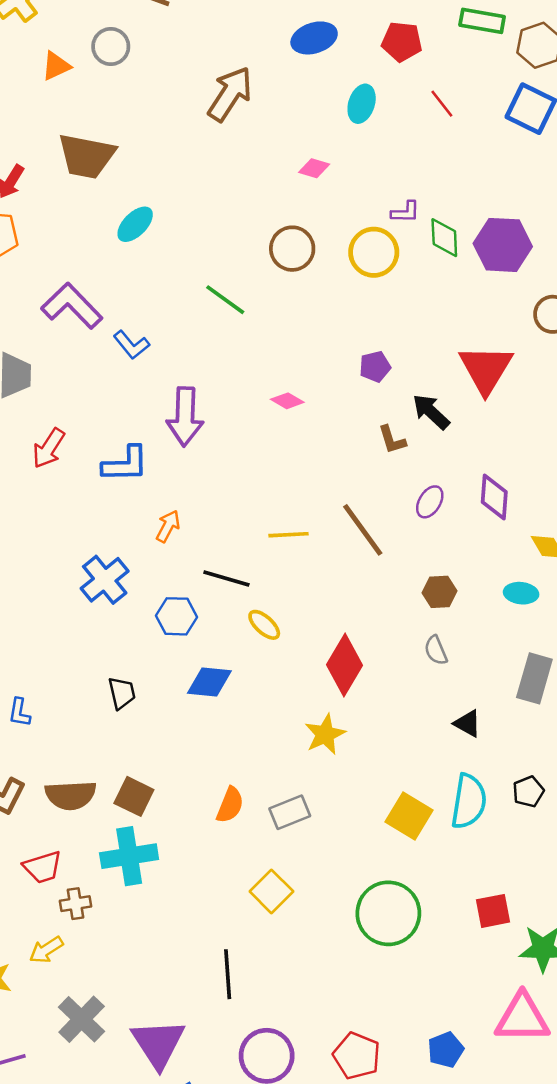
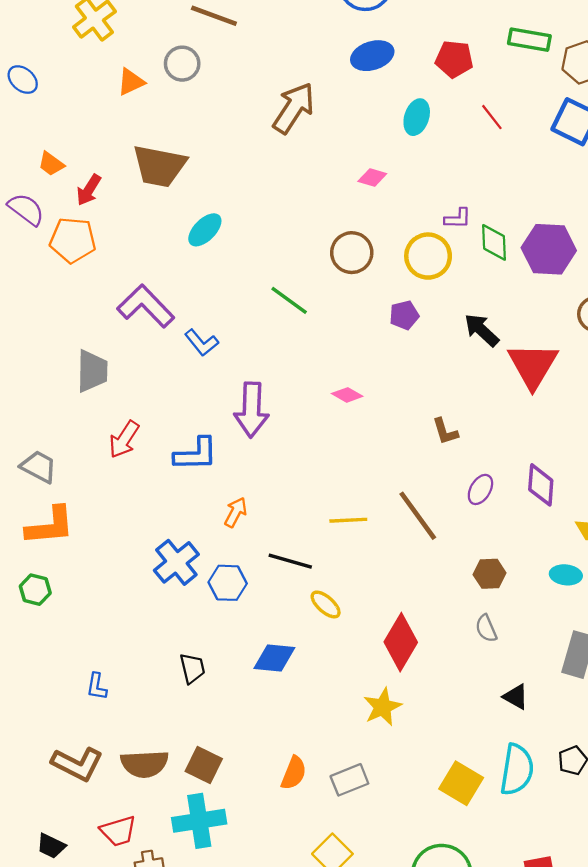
purple pentagon: (375, 367) -> (404, 315), moved
black arrow: (431, 412) -> (482, 330), moved
blue hexagon: (177, 616) -> (228, 583), moved

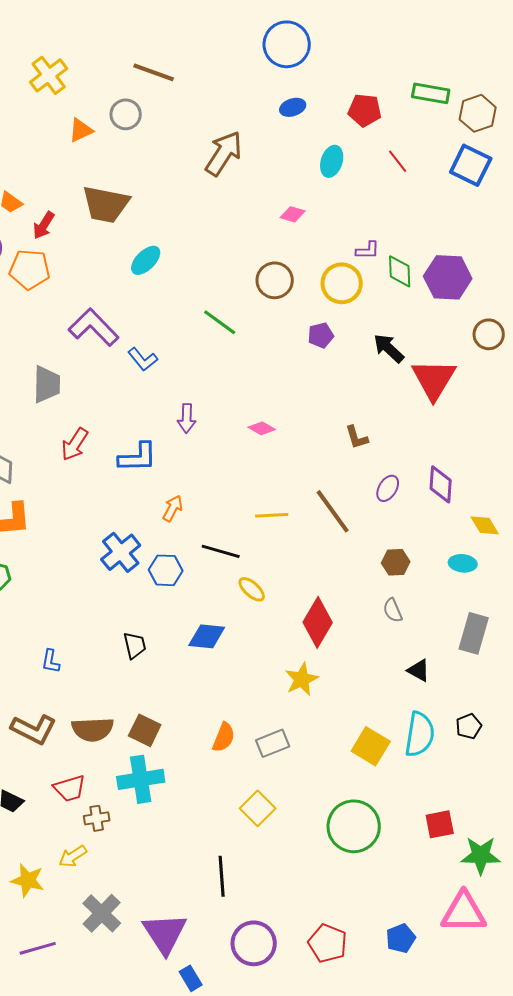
blue ellipse: (372, 56) -> (293, 107), size x0.7
pink diamond: (347, 395) -> (262, 428), moved
purple arrow: (252, 410) -> (187, 418), size x0.6

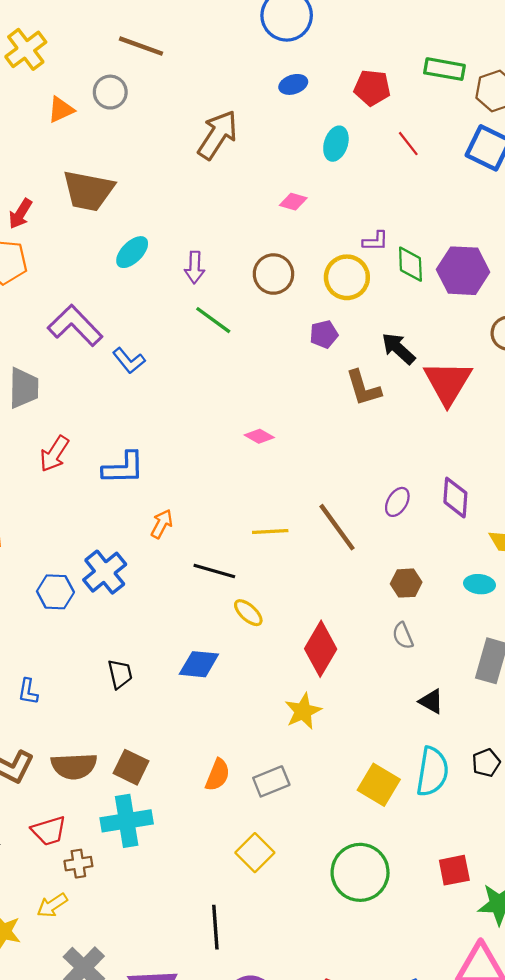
purple arrow: (187, 418) -> (195, 267), moved
brown L-shape: (357, 437) -> (363, 388), moved, size x1.4
blue hexagon: (166, 570) -> (55, 592), moved

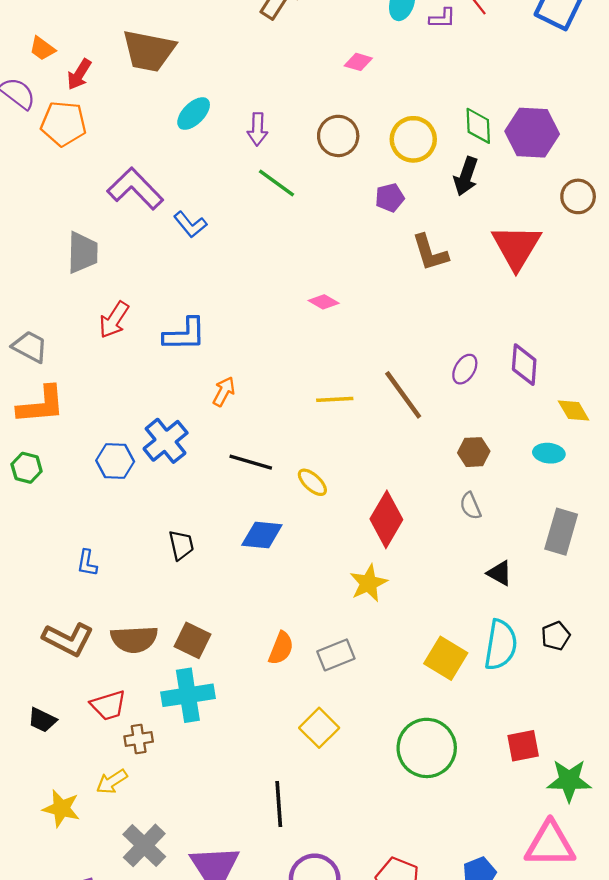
purple L-shape: (375, 241) -> (442, 18), moved
black arrow: (398, 349) -> (466, 176), moved, turned -114
black line: (214, 571) -> (251, 462), moved

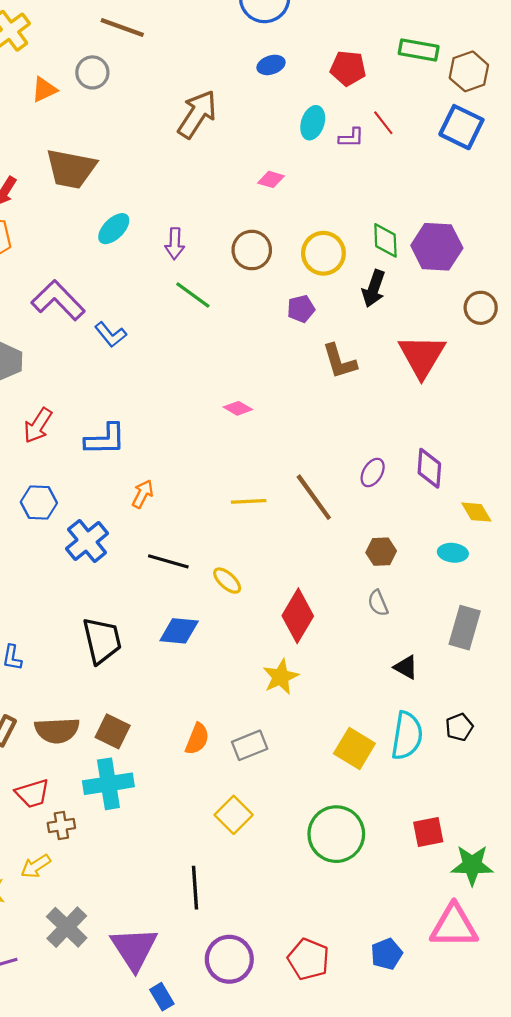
blue hexagon: (115, 461) -> (39, 502), moved
black trapezoid: (181, 545) -> (102, 640), size x1.6

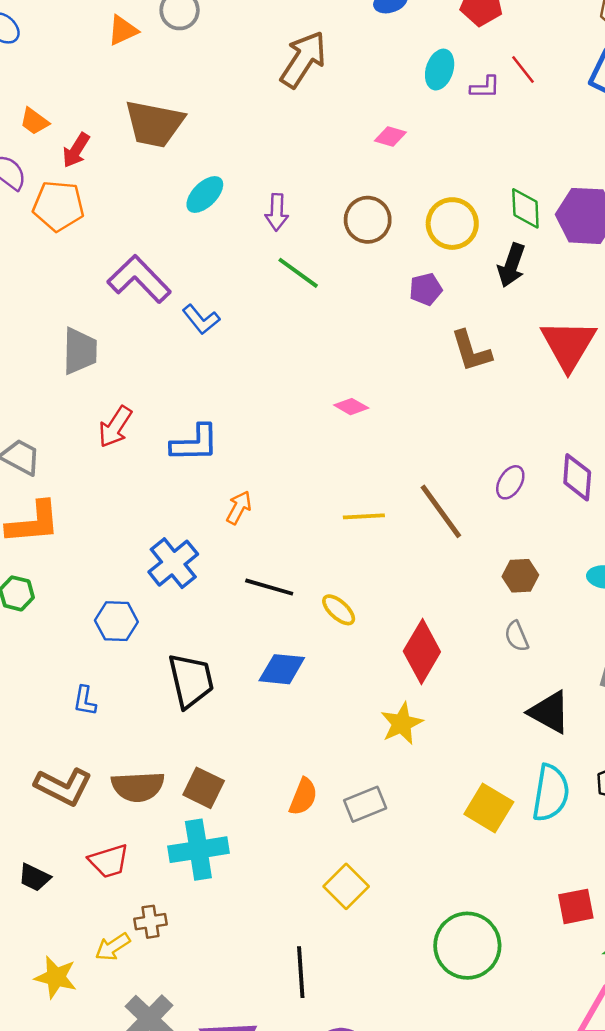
blue hexagon: (39, 502) -> (116, 621), moved
black triangle: (406, 667) -> (549, 712), size x1.5
brown cross: (61, 826) -> (151, 922), moved
green circle: (336, 834) -> (467, 946), moved

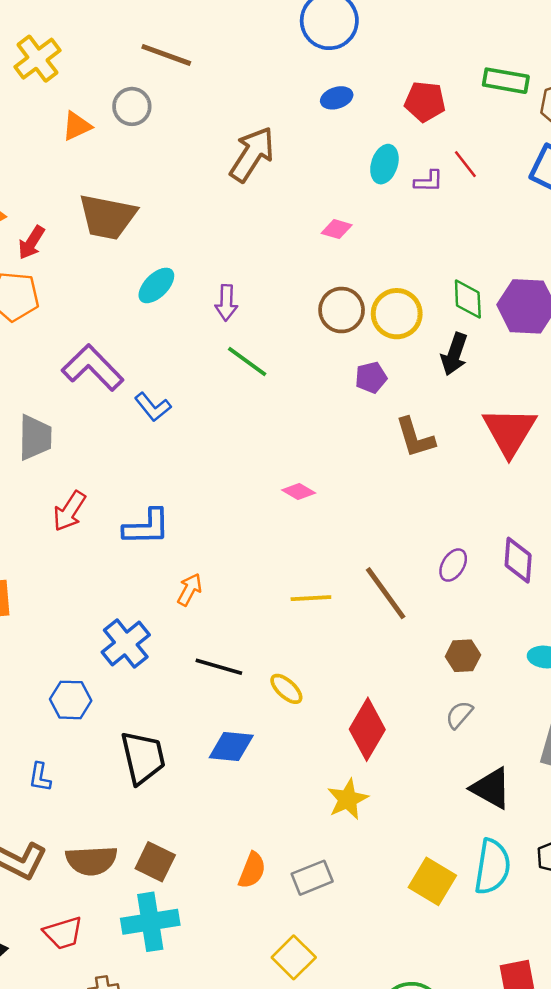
brown circle: (368, 220) -> (342, 310), moved
gray semicircle: (517, 636) -> (459, 715), turned 64

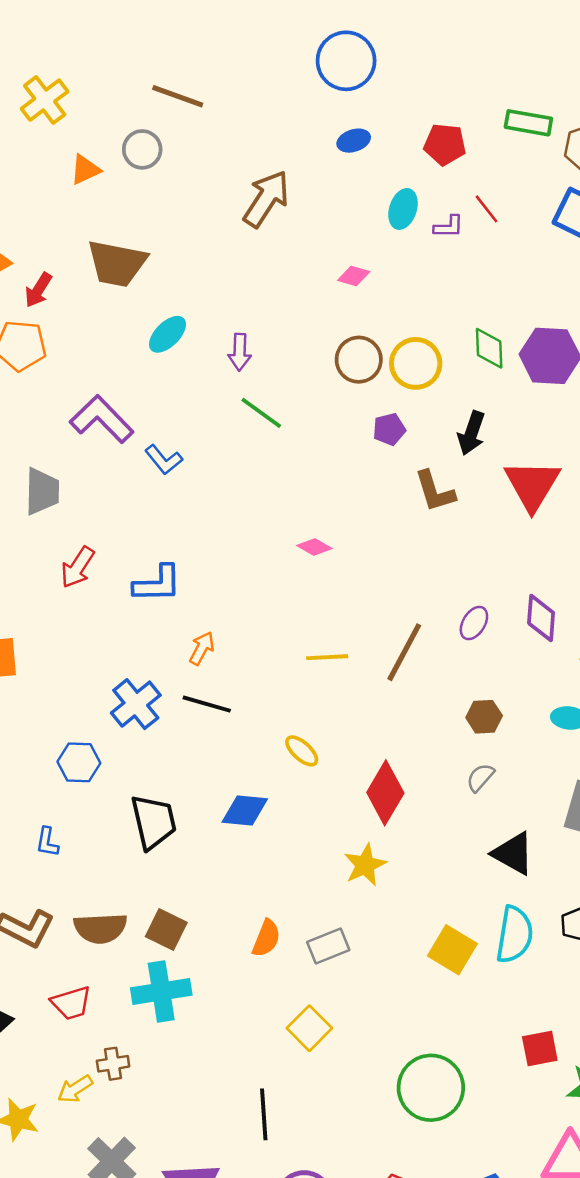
black arrow: (454, 354) -> (471, 433), moved
brown line: (386, 593) -> (404, 652), turned 64
black line: (219, 667) -> (207, 704), moved

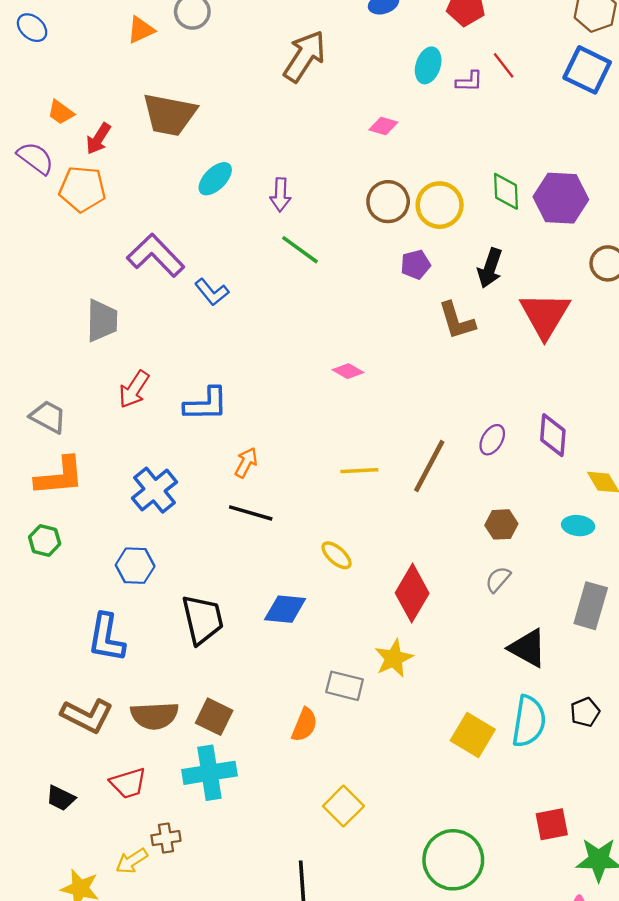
blue cross: (136, 704) -> (155, 490), moved
blue L-shape: (47, 842) -> (106, 638), size x1.8
gray rectangle: (328, 946) -> (345, 686), moved, turned 36

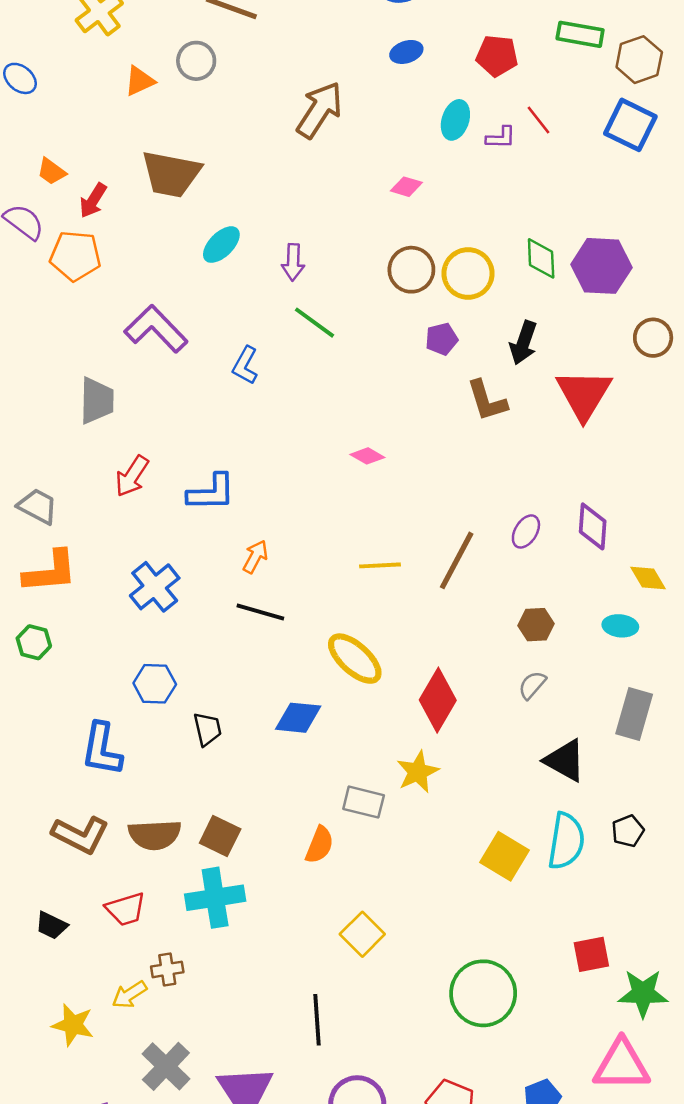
blue L-shape: (212, 292) -> (245, 365), moved, turned 68
yellow ellipse: (337, 555) -> (355, 659), size x1.6
blue hexagon: (135, 566) -> (155, 684), moved
black trapezoid: (203, 619) -> (208, 729), size x0.6

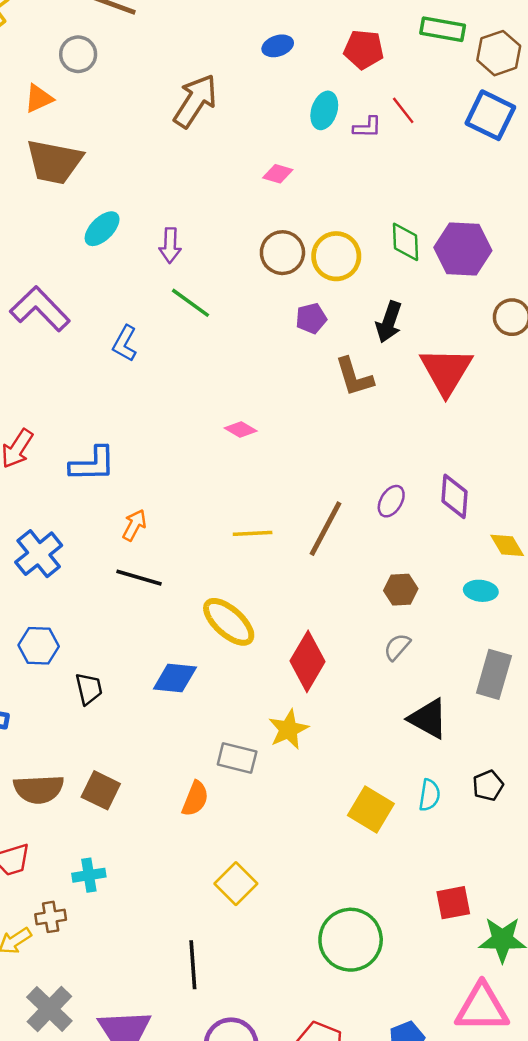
orange triangle: (140, 81) -> (39, 98), moved
cyan semicircle: (566, 841) -> (429, 795), size x0.6
cyan cross: (215, 898) -> (89, 875), moved, size x0.6

